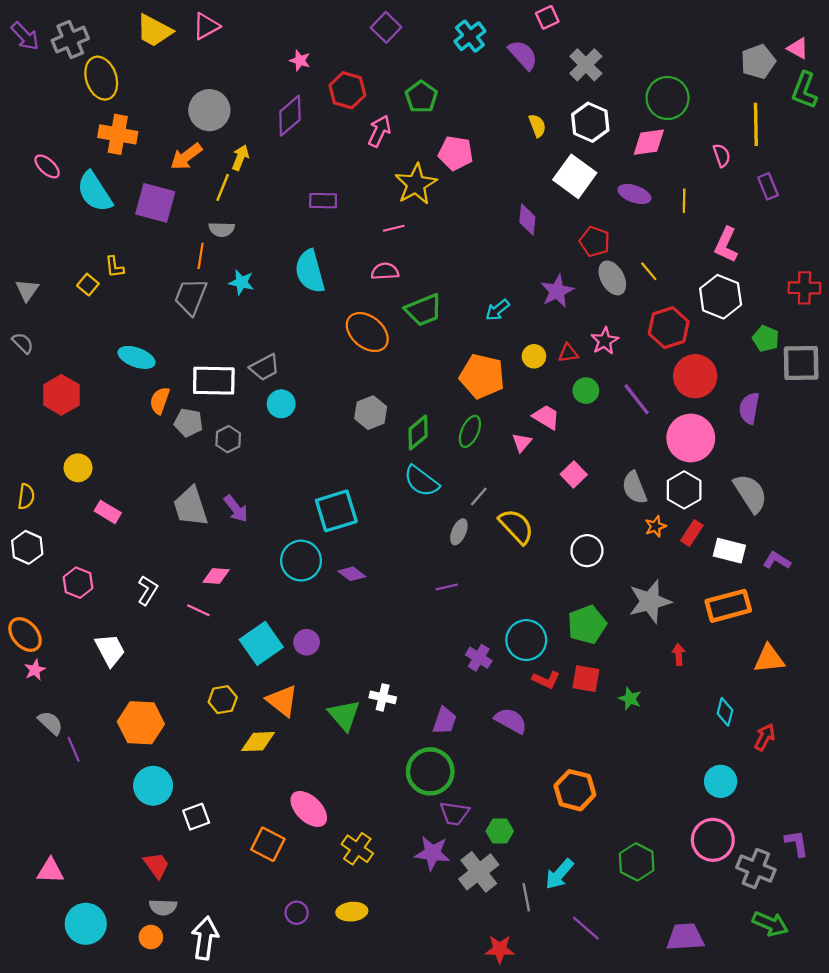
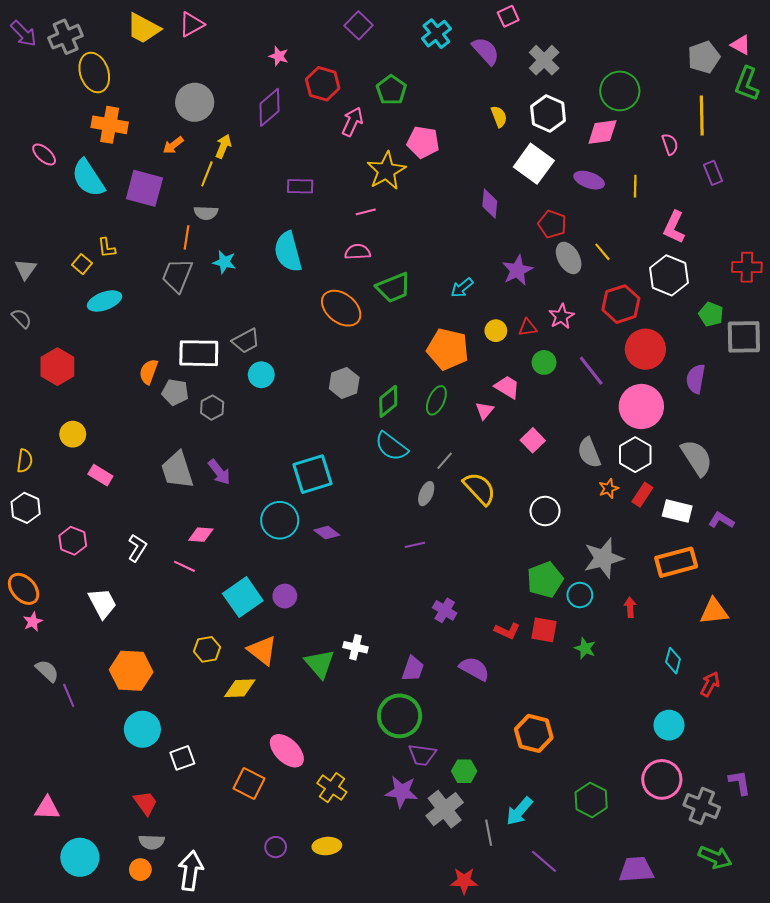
orange arrow: (186, 156) -> (173, 145), size x0.7
cyan ellipse: (137, 357) -> (105, 301), moved, turned -40
cyan circle: (526, 640) -> (580, 595), moved, size x0.7

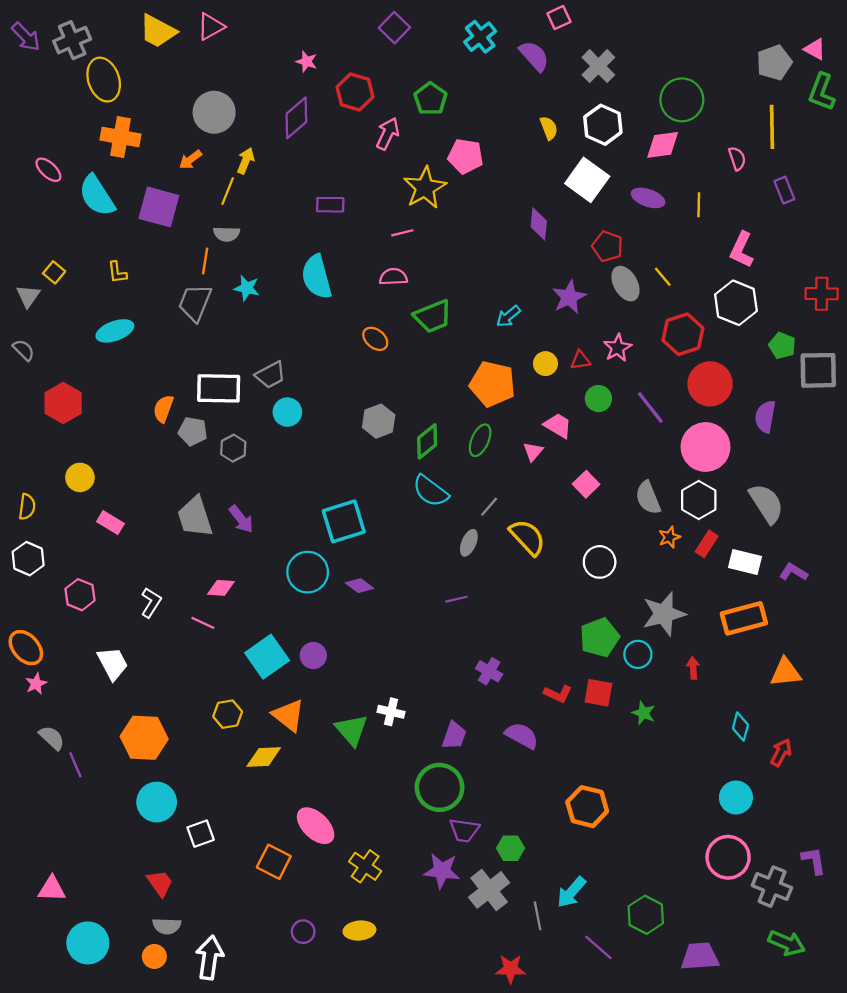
yellow square: (82, 264) -> (54, 272), moved
orange ellipse: (341, 308) -> (375, 339), size x0.6
green hexagon: (591, 800) -> (646, 915), moved

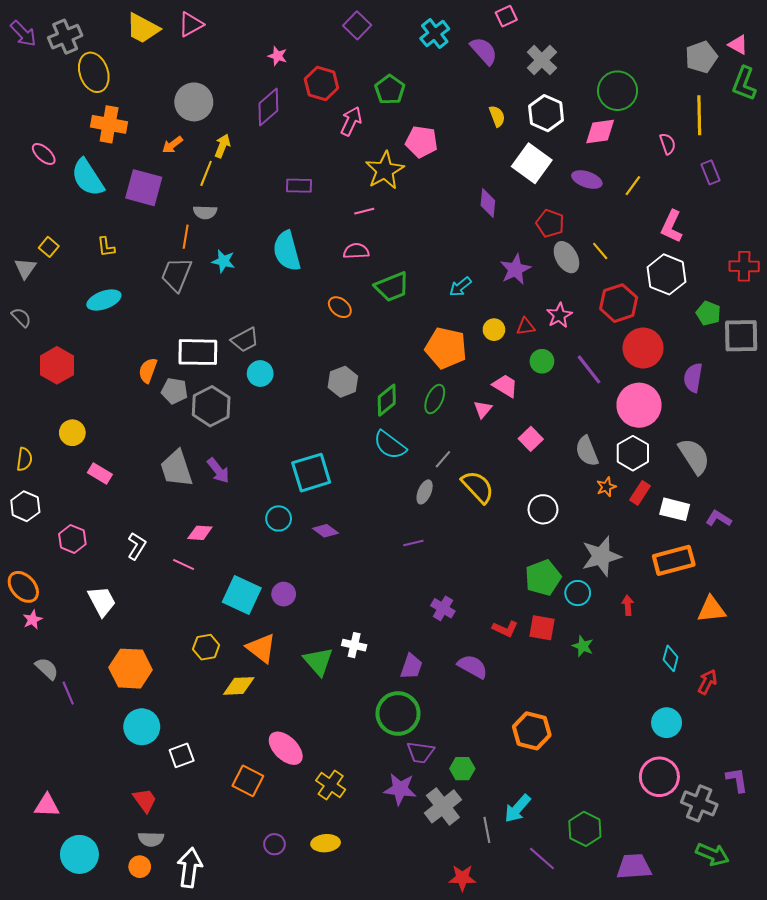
yellow line: (699, 205) -> (633, 186), turned 35
gray hexagon: (233, 448) -> (211, 406), size x1.6
cyan circle: (308, 572) -> (279, 518), size x0.7
cyan square: (267, 657) -> (242, 595), turned -30

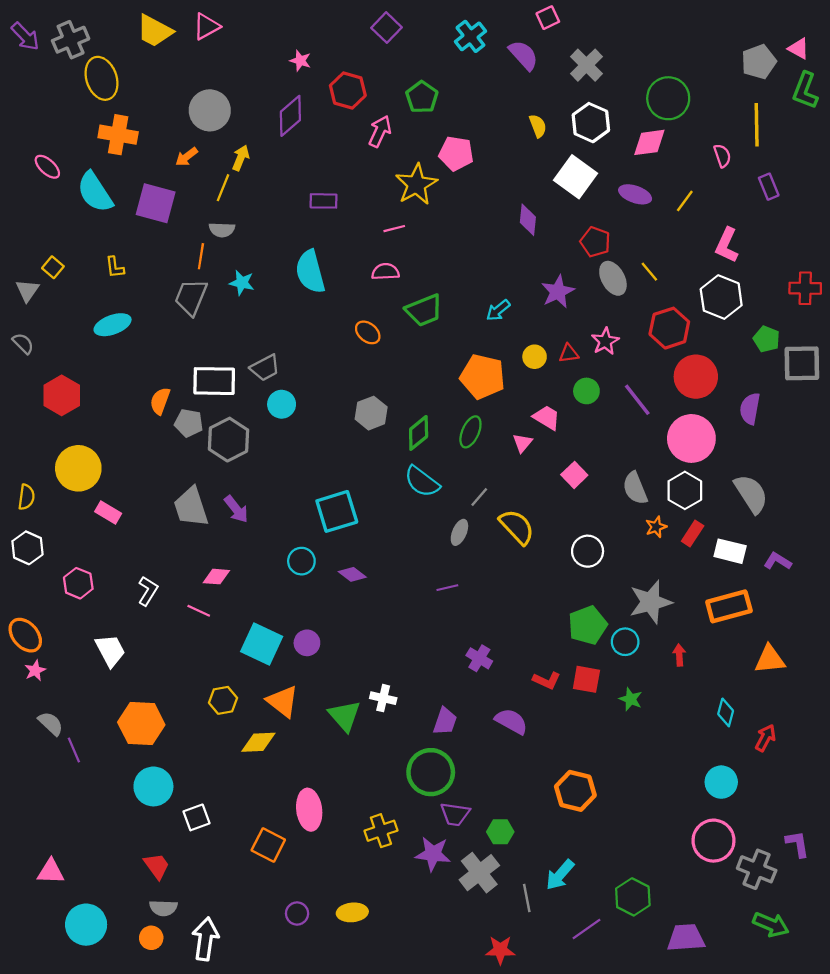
yellow circle: (72, 433) -> (78, 468), size x1.6
pink ellipse: (286, 748) -> (309, 810), turned 39
yellow cross: (331, 785) -> (381, 831), moved, turned 36
purple line: (542, 858) -> (586, 929), turned -76

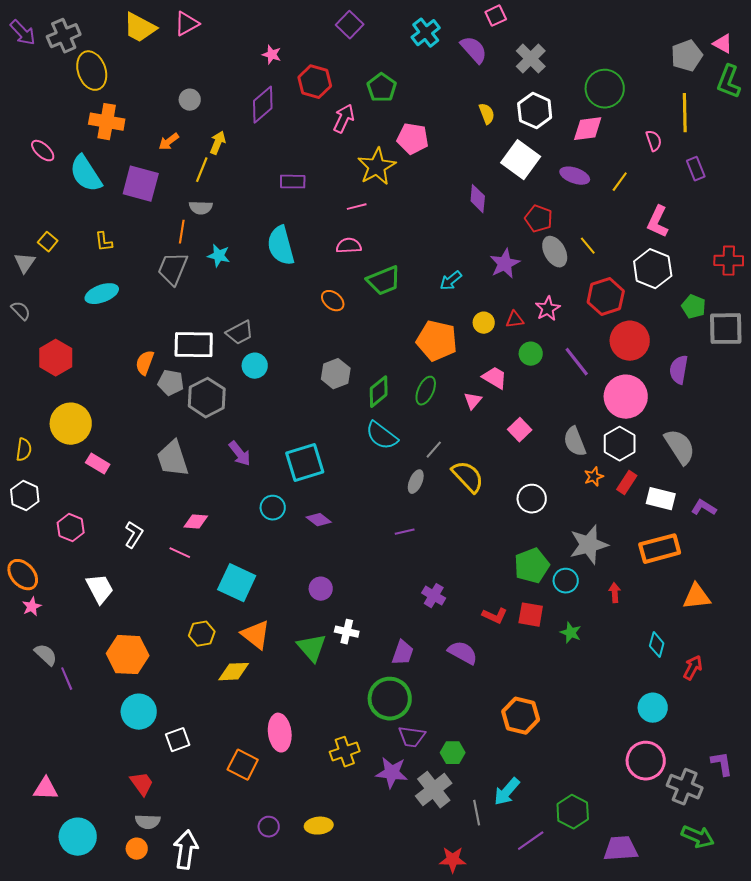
gray circle: (210, 110) -> (190, 100), size x0.6
purple arrow: (236, 509) -> (240, 454), moved
purple circle: (307, 643) -> (321, 589), moved

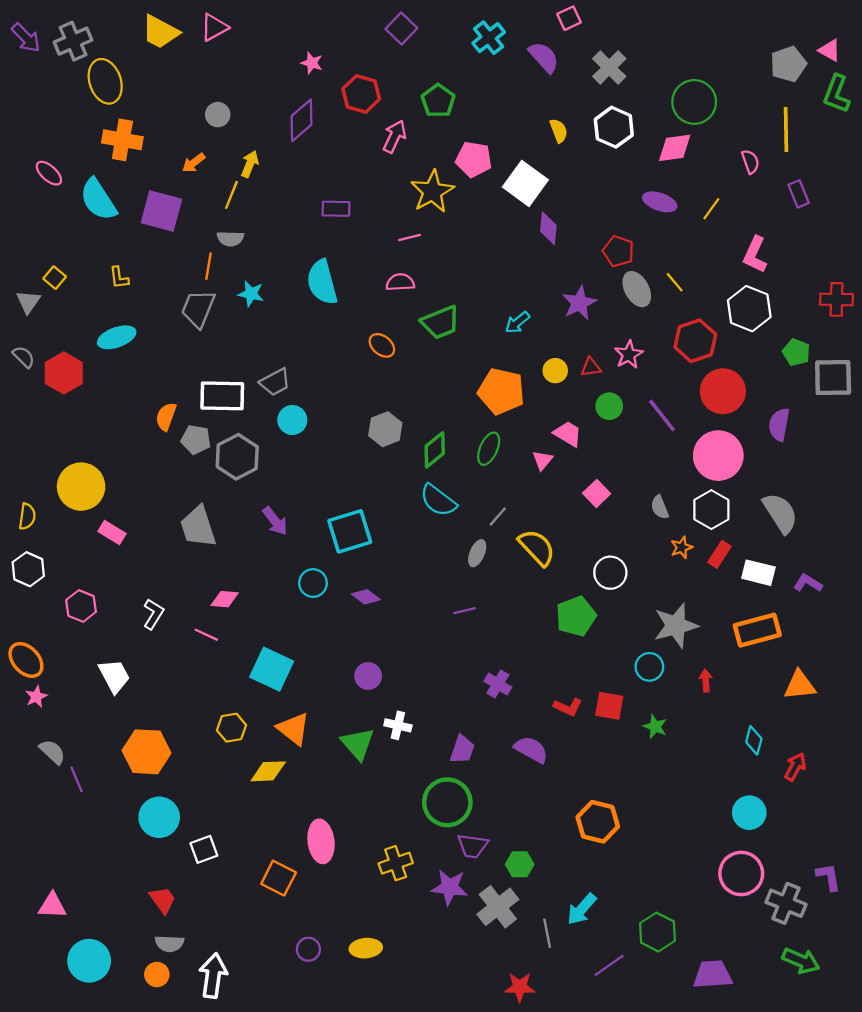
white square: (521, 160) -> (525, 183), moved
red hexagon: (56, 358) -> (64, 373), moved
gray semicircle: (575, 442) -> (660, 507), size x0.7
green pentagon: (532, 566) -> (576, 616), moved

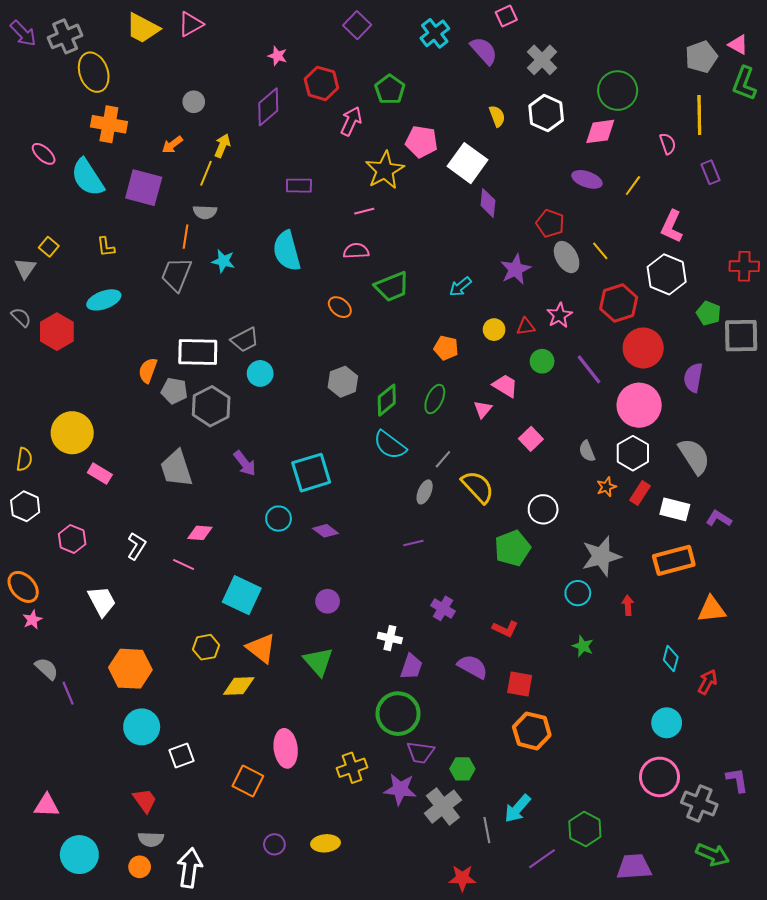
orange pentagon: (501, 391) -> (446, 348), size x0.6
red square: (609, 706) -> (520, 684), moved
white cross: (398, 725) -> (390, 638), moved

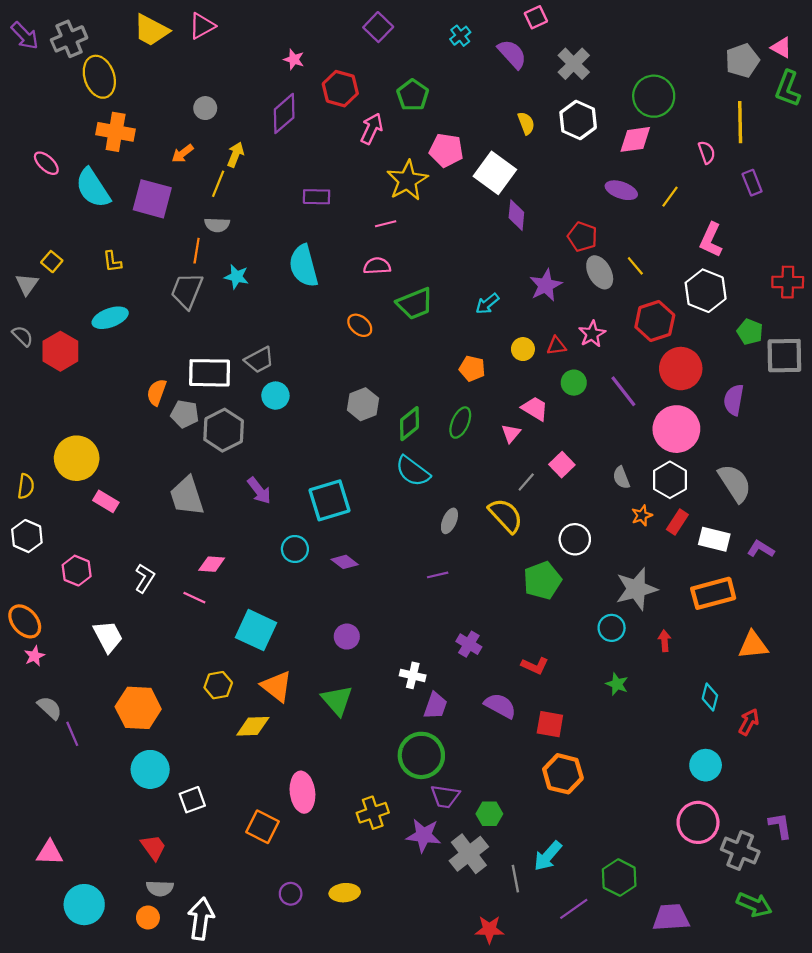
cyan cross: (435, 33) -> (460, 36), size x0.7
gray line: (443, 459) -> (526, 482), moved

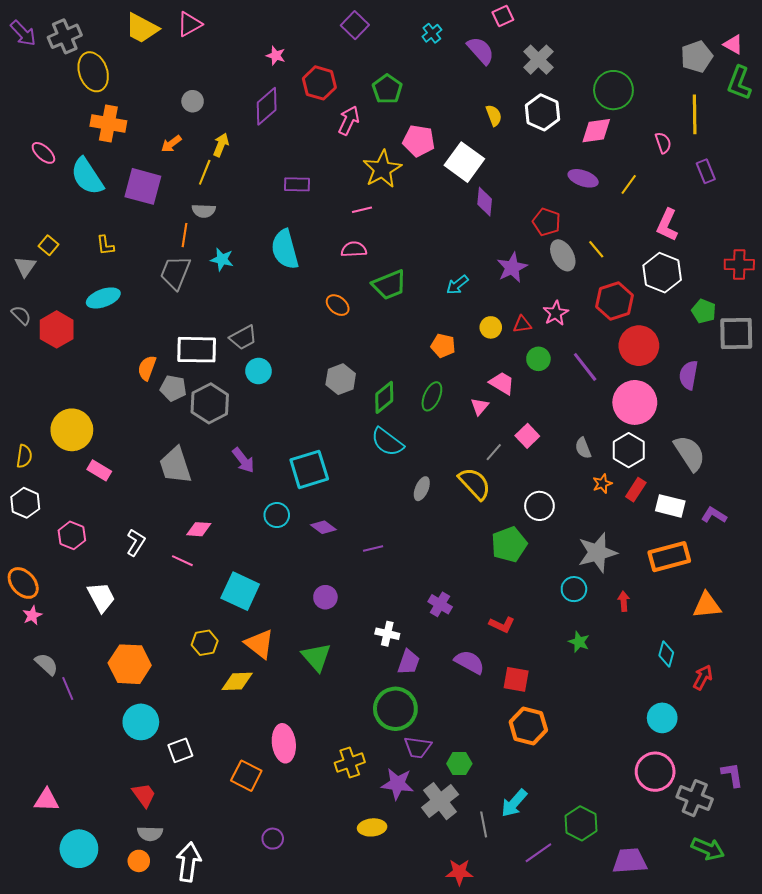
purple line: (438, 575) -> (373, 549), moved
yellow ellipse: (345, 893) -> (372, 827), moved

